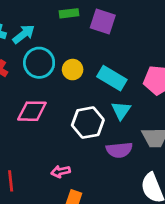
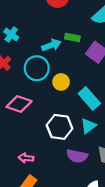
cyan arrow: (24, 34) -> (51, 45), moved

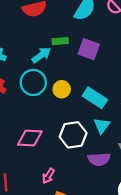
pink diamond: (19, 104) -> (30, 138), moved
pink arrow: (26, 158) -> (48, 176), turned -48

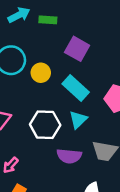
purple square: (89, 49) -> (77, 49), moved
cyan arrow: (41, 55) -> (19, 15), moved

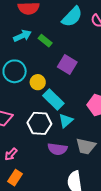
green rectangle: (48, 20) -> (45, 41), turned 32
cyan rectangle: (76, 88) -> (53, 99), moved

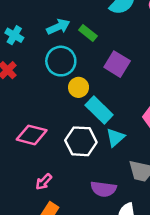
cyan circle: (15, 71) -> (61, 61), moved
purple semicircle: (57, 149) -> (103, 189), moved

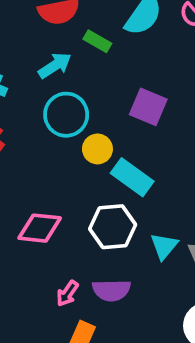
green rectangle: (88, 33) -> (97, 41), moved
cyan triangle: (115, 137) -> (164, 246), moved
purple semicircle: (103, 189) -> (111, 290), moved

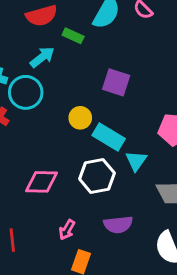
cyan circle: (66, 115) -> (26, 92), moved
cyan triangle: (164, 246) -> (136, 161), moved
purple semicircle: (111, 290) -> (118, 225), moved

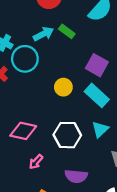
green rectangle: (73, 36) -> (67, 31), moved
cyan rectangle: (109, 137) -> (97, 95), moved
pink arrow: (67, 230) -> (36, 162), moved

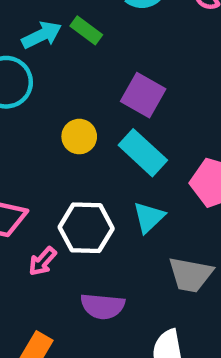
pink arrow: (36, 162) -> (42, 261), moved

